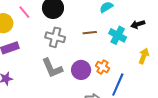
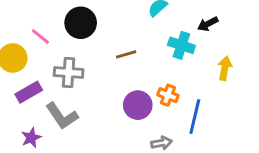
brown line: (90, 33) -> (126, 54), moved
gray cross: (55, 37) -> (69, 73), moved
gray L-shape: (52, 68) -> (62, 116), moved

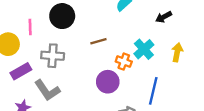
pink line: (40, 36) -> (30, 27), turned 49
cyan cross: (181, 45) -> (144, 49), moved, turned 30
orange cross: (168, 95) -> (124, 62), moved

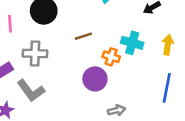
cyan cross: (144, 49) -> (132, 43), turned -30
blue line: (153, 91) -> (167, 88), moved

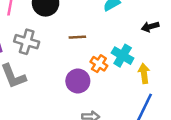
yellow arrow: (168, 45) -> (144, 73), moved, turned -30

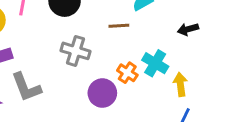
brown line: (77, 37) -> (119, 26), moved
gray cross: (27, 42) -> (76, 51), moved

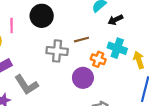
brown line: (119, 26) -> (82, 40), moved
black arrow: (188, 29) -> (115, 20), moved

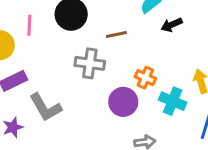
brown line: (82, 40) -> (116, 35), moved
cyan cross: (117, 48) -> (173, 101), moved

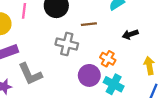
black arrow: (172, 25) -> (130, 34), moved
cyan cross: (173, 101) -> (114, 84), moved

